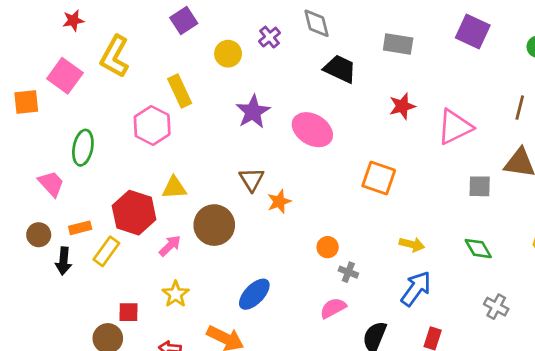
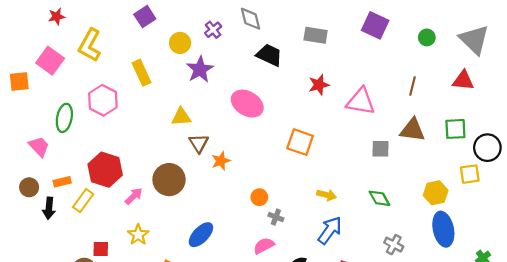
purple star: (253, 112) -> (200, 69), moved
pink hexagon: (152, 126) -> (103, 100), moved
pink triangle: (455, 127) -> (361, 101), turned 36
yellow triangle: (174, 188) -> (181, 117), moved

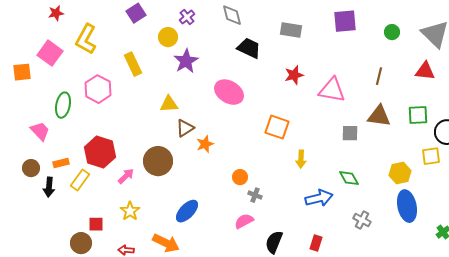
purple square: (375, 25) -> (345, 21), turned -30
purple cross: (213, 30) -> (187, 17), moved
brown triangle: (199, 143) -> (185, 128), turned 30
yellow arrow: (327, 195) -> (301, 159), moved, turned 78
blue arrow: (330, 230) -> (319, 198), moved, turned 40

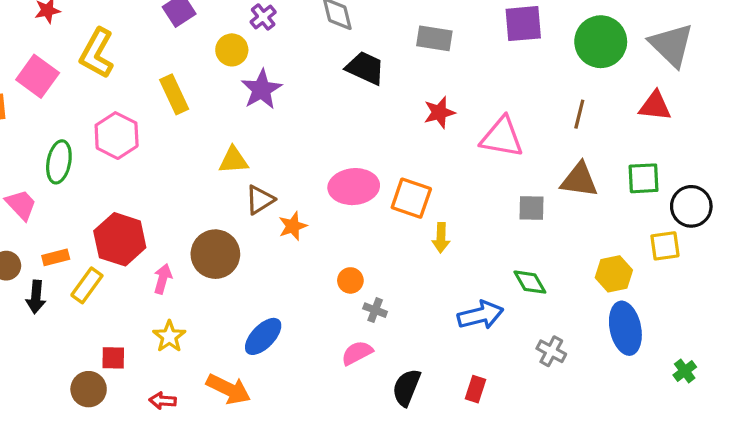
green circle: (392, 32) -> (601, 42), size x2.0
pink ellipse: (229, 92) -> (354, 187), moved, turned -36
yellow arrow: (301, 159) -> (441, 238), moved
pink arrow: (126, 176) -> (163, 279), turned -30

